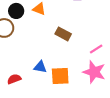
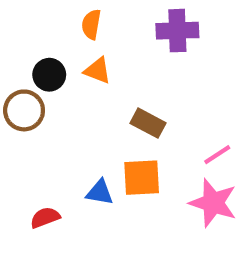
orange square: (60, 76) -> (142, 178), moved

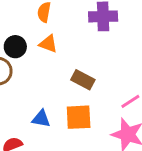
blue triangle: (100, 192) -> (41, 119), moved

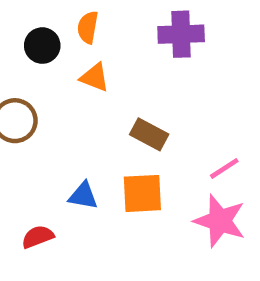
black circle: (15, 47) -> (42, 46), moved

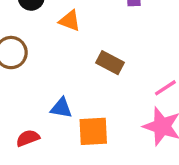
orange square: (142, 193) -> (93, 131), moved

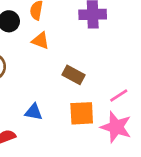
orange square: (93, 131) -> (82, 113), moved

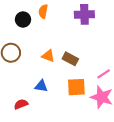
orange triangle: (40, 41) -> (48, 56), moved

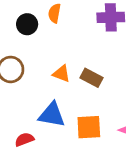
blue triangle: (41, 86) -> (52, 115), size x1.5
orange square: (76, 87) -> (89, 127), moved

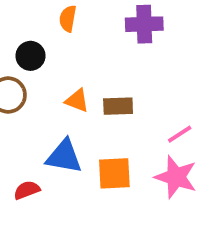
black circle: (27, 24) -> (30, 56), moved
brown rectangle: (92, 78) -> (118, 106), turned -30

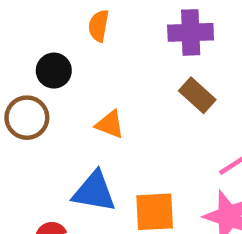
brown rectangle: (118, 106) -> (197, 95), moved, turned 44

